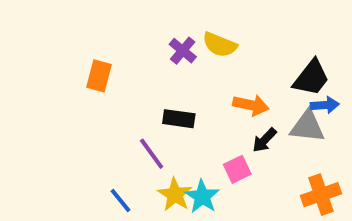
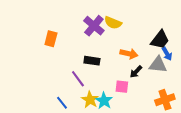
purple cross: (183, 51) -> (94, 26), size x1.5
blue arrow: (325, 105) -> (167, 54), turned 64
pink square: (237, 169) -> (122, 87), turned 32

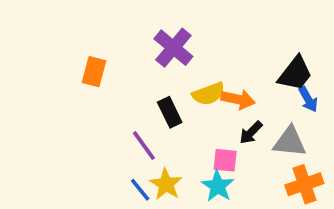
yellow semicircle: (113, 23) -> (208, 94), moved, turned -42
black rectangle: (92, 61) -> (170, 112), turned 56
gray triangle: (158, 65) -> (290, 142), moved
cyan star: (104, 101) -> (218, 186), moved
blue line: (62, 103) -> (140, 190), moved

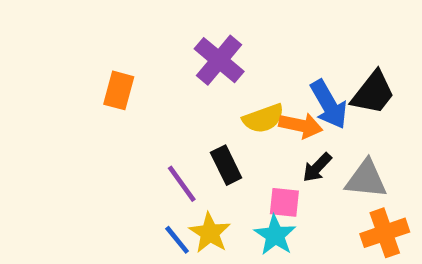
blue arrow: (308, 99) -> (329, 104), moved, size x1.5
black rectangle: (170, 112) -> (226, 165), moved

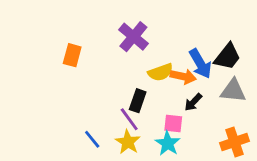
black rectangle: (226, 165) -> (138, 101), turned 45
gray triangle: (366, 179) -> (233, 91), moved
purple line: (182, 184) -> (129, 119), moved
blue line: (177, 240) -> (92, 139), moved

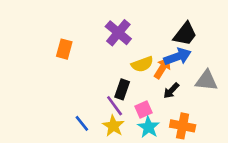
black trapezoid: (227, 57) -> (185, 34), moved
blue arrow: (200, 64) -> (178, 57), turned -80
orange arrow: (183, 77) -> (162, 68), turned -70
pink square: (173, 124) -> (144, 110), moved, turned -30
orange cross: (235, 142) -> (183, 126), moved, turned 30

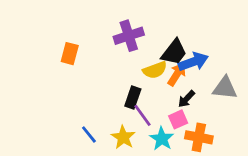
purple cross: (118, 33) -> (129, 36), turned 32
black trapezoid: (185, 34) -> (174, 52), moved
purple line: (115, 106) -> (142, 115), moved
pink square: (144, 110) -> (178, 119), moved

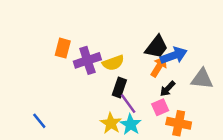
purple cross: (129, 36) -> (87, 60), moved
yellow semicircle: (155, 70) -> (113, 63), moved
blue line: (89, 135) -> (39, 121), moved
cyan star: (162, 139) -> (131, 124), moved

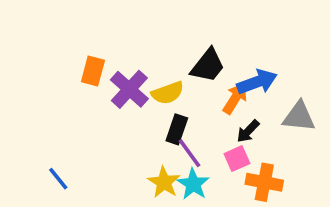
black trapezoid: (156, 47) -> (208, 66), moved
purple cross: (87, 60) -> (129, 89), turned -30

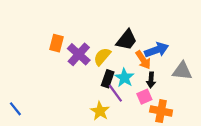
yellow semicircle: (168, 93) -> (102, 57), turned 150
orange arrow: (235, 98) -> (143, 60), turned 114
black arrow: (248, 131) -> (151, 80), turned -40
blue line: (58, 179) -> (15, 109), moved
cyan star: (193, 184) -> (124, 78), moved

